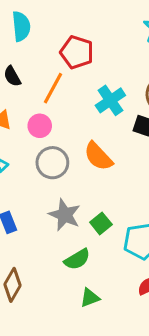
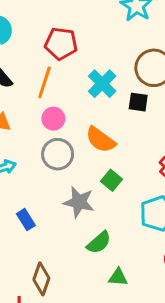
pink circle: (40, 126) -> (53, 119), moved
green square: (101, 223) -> (112, 180), moved
green triangle: (90, 298) -> (118, 277), turned 36

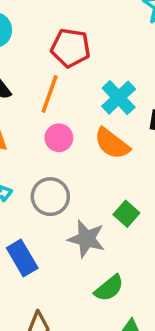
orange semicircle: (101, 140) -> (112, 144), moved
gray circle: (58, 154) -> (50, 197), moved
blue rectangle: (26, 220) -> (22, 258), size x1.4

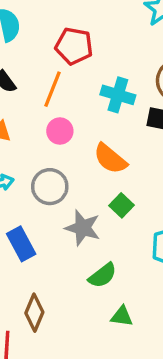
cyan cross: (119, 98) -> (118, 95), turned -32
orange semicircle: (112, 144) -> (110, 159), moved

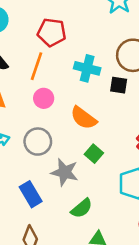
blue rectangle: (21, 244) -> (31, 194), moved

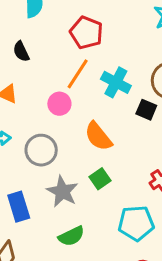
orange line: (36, 66) -> (78, 74), moved

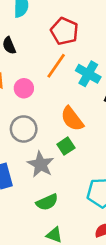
pink circle: (59, 104) -> (24, 88), moved
green square: (100, 179) -> (66, 146), moved

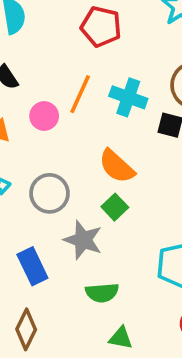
red pentagon: (65, 31) -> (101, 27), moved
pink circle: (24, 88) -> (44, 116), moved
green semicircle: (47, 202) -> (102, 293), turned 30

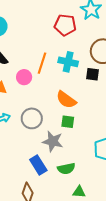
red pentagon: (101, 27) -> (65, 25), moved
green square: (115, 207) -> (68, 122), turned -32
blue rectangle: (32, 266) -> (38, 165), moved

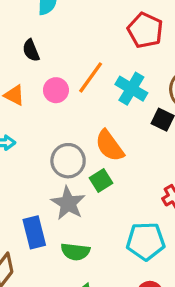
gray circle: (32, 118) -> (68, 161), moved
green square: (68, 122) -> (101, 180), turned 32

